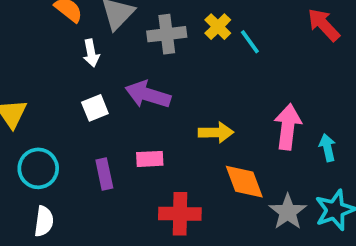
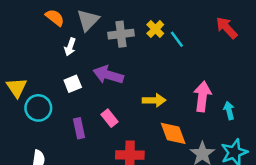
white arrow: (91, 53) -> (70, 47), turned 30
pink rectangle: (150, 159) -> (110, 118), turned 54
cyan circle: (38, 168) -> (38, 108), moved

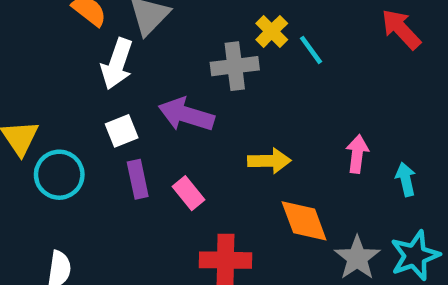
gray cross: (121, 34) -> (235, 66), moved
white arrow: (70, 47) -> (117, 64), size x1.5
pink arrow: (202, 96) -> (357, 154), size x0.7
purple rectangle: (79, 128) -> (138, 179), moved

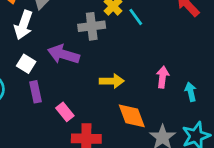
white square: (122, 131) -> (26, 64), turned -36
pink rectangle: (189, 193) -> (65, 112), moved

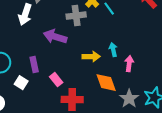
white square: (26, 64) -> (21, 83), moved
pink arrow: (163, 77) -> (129, 64), moved
cyan arrow: (191, 92) -> (113, 50), moved

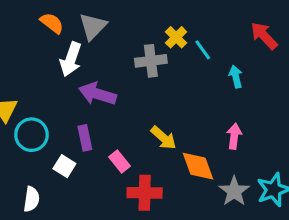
purple arrow: (55, 37) -> (97, 94), moved
cyan arrow: (113, 50) -> (236, 77), moved
yellow arrow: (91, 57) -> (163, 138), moved, turned 42

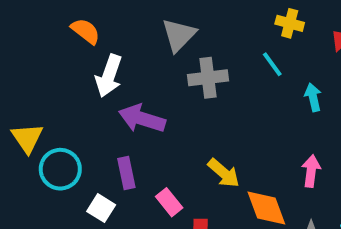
gray triangle: (93, 26) -> (179, 35), moved
yellow cross: (176, 37) -> (290, 23), moved, turned -30

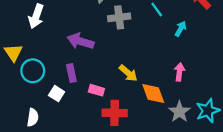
white arrow: (109, 76) -> (36, 16), moved
cyan arrow: (313, 97) -> (181, 29), turned 42
pink rectangle: (169, 202) -> (96, 90), turned -35

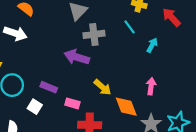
white arrow: (36, 16) -> (15, 33), turned -90
purple arrow: (80, 41) -> (77, 57), moved
purple rectangle: (71, 73) -> (49, 87), turned -56

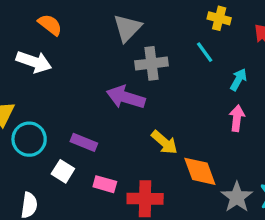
pink arrow: (151, 86) -> (237, 118), moved
pink rectangle: (72, 103) -> (105, 184), moved

